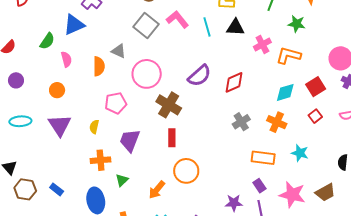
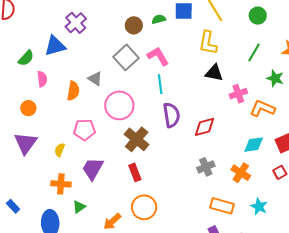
cyan line: (207, 27) -> (160, 84), moved
purple semicircle: (200, 76) -> (171, 115), turned -65
red rectangle: (172, 138) -> (135, 172), turned -30

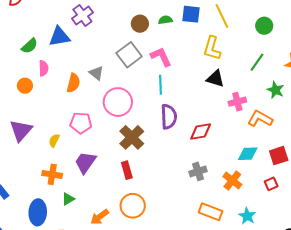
orange circle: (28, 108) -> (25, 86), moved

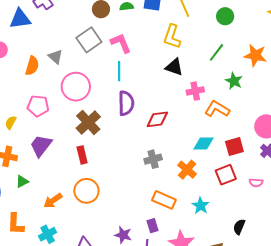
red square: (271, 184) -> (226, 175), size x1.5

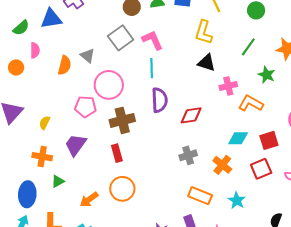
pink pentagon: (38, 106) -> (85, 107), moved
brown cross: (88, 123) -> (122, 120), turned 30

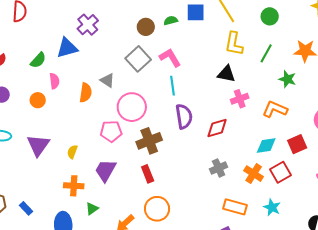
yellow L-shape: (204, 32) -> (234, 44), moved
pink cross: (228, 86) -> (240, 99), moved
red square: (261, 169) -> (281, 172), moved

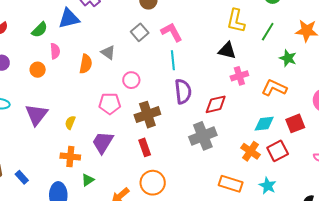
gray square: (138, 59) -> (140, 32), size x0.7
pink circle: (132, 107) -> (131, 80), size x0.6
gray cross: (219, 168) -> (203, 136), moved, size x1.5

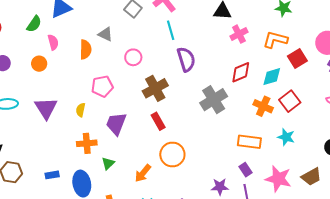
pink pentagon: (110, 104) -> (102, 86), moved
red diamond: (216, 104) -> (241, 72), moved
red square: (295, 123) -> (297, 59), moved
blue rectangle: (22, 177) -> (52, 175), moved, turned -48

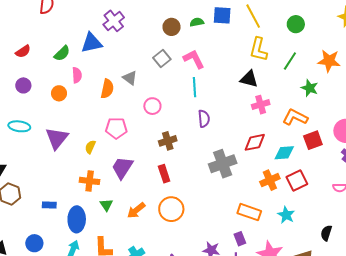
purple semicircle: (186, 59) -> (204, 119), size x0.7
brown cross: (155, 88) -> (168, 141), size x0.7
orange cross: (263, 106) -> (270, 180), turned 30
green triangle: (108, 163) -> (106, 205), turned -32
orange arrow: (143, 173) -> (136, 210), moved

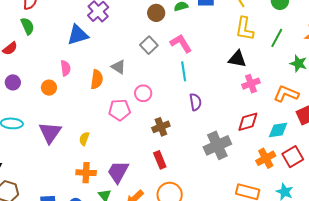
green semicircle: (62, 53) -> (27, 26), moved, turned -66
pink pentagon: (116, 128) -> (120, 110), moved
purple trapezoid: (122, 168) -> (118, 172), moved

